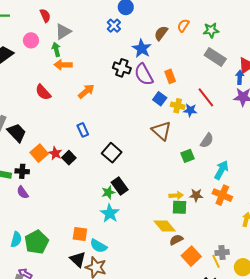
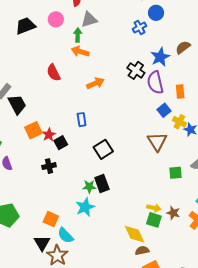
black cross: (22, 171) -> (49, 166), moved, turned -32

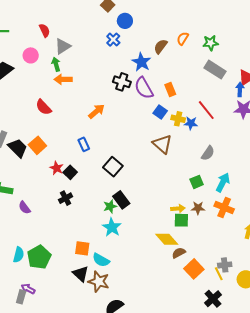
orange arrow: (95, 83) -> (97, 111), moved
orange square: (33, 130) -> (37, 145), moved
green square: (175, 173) -> (197, 182), moved

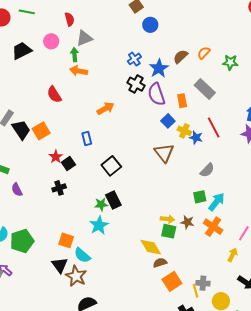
blue cross: (113, 40) -> (134, 59), moved
gray rectangle: (215, 70) -> (205, 89), moved
green square: (197, 182) -> (200, 197), moved

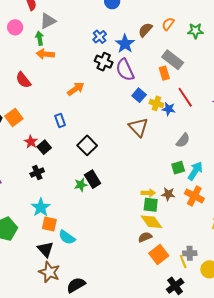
orange rectangle: (182, 101) -> (164, 73), moved
cyan star: (99, 225) -> (41, 207), moved
yellow diamond: (151, 247) -> (151, 222), moved
brown star: (76, 276) -> (49, 272), moved

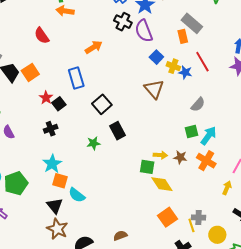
blue rectangle: (60, 121) -> (76, 78), size x1.5
black rectangle: (93, 179) -> (118, 131), moved
green square: (151, 205) -> (147, 167), moved
brown semicircle: (145, 237) -> (120, 236), moved

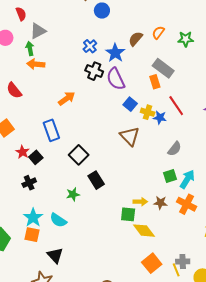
orange square: (60, 181) -> (32, 235), moved
cyan semicircle: (77, 195) -> (58, 220), moved
black triangle: (55, 206) -> (55, 255), moved

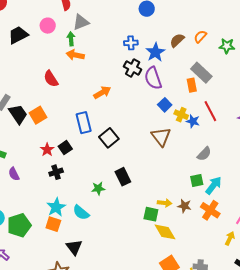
blue cross: (90, 46) -> (131, 43), turned 32
red star: (22, 152) -> (47, 150), moved
black square: (79, 155) -> (109, 138), moved

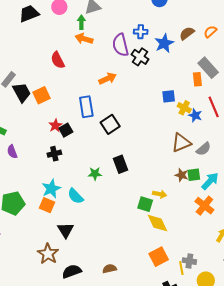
purple semicircle: (153, 78) -> (121, 45), moved
blue square: (165, 105) -> (169, 96), turned 32
brown triangle: (161, 137) -> (181, 143), moved, turned 40
red star: (47, 150) -> (55, 126), moved
brown star: (184, 206) -> (182, 175), moved

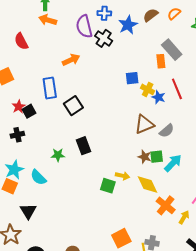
orange cross: (204, 206) -> (166, 205), moved
yellow diamond: (157, 223) -> (147, 185), moved

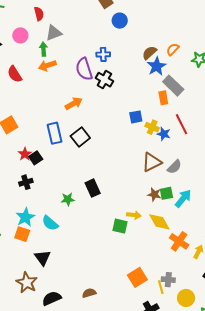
orange arrow: (48, 20) -> (47, 65), turned -30
blue star: (128, 25) -> (157, 66), moved
red semicircle: (21, 41) -> (15, 74), moved
black square: (73, 106) -> (80, 137), moved

